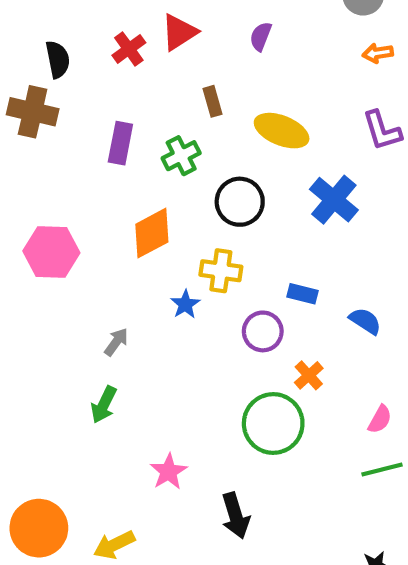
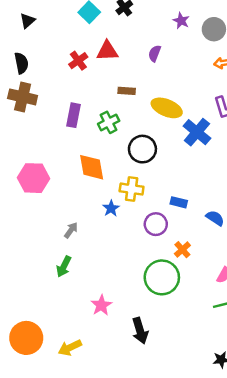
red triangle: (179, 32) -> (107, 51), turned 30
black semicircle: (58, 59) -> (21, 63), moved
brown rectangle: (213, 101) -> (127, 91), turned -70
blue cross: (334, 200) -> (197, 132), moved
orange diamond: (152, 233) -> (92, 167), turned -72

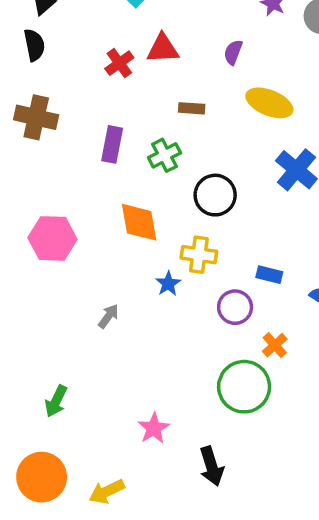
black semicircle: (21, 63) -> (34, 45), moved
yellow ellipse: (167, 108) -> (269, 103), moved
green arrow: (64, 267) -> (56, 401), moved

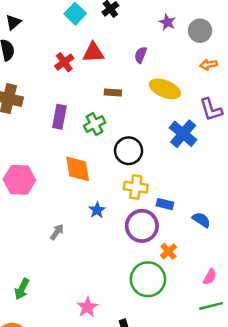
yellow cross: (199, 255) -> (136, 187), moved
purple circle: (235, 307) -> (142, 226), size x1.4

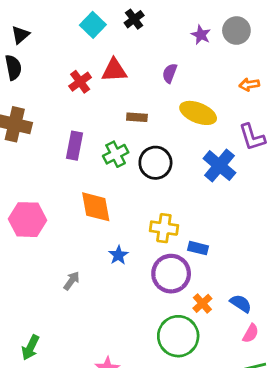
gray circle: (200, 31) -> (236, 31), moved
black circle: (129, 151) -> (155, 163), moved
blue semicircle: (201, 220) -> (241, 303), moved

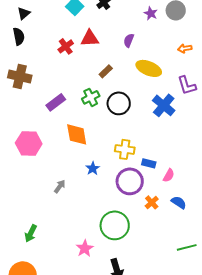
brown rectangle: (137, 117) -> (106, 71), turned -48
purple rectangle: (74, 146) -> (56, 102), moved, turned 42
pink semicircle: (251, 333) -> (169, 175), moved
green circle: (178, 336) -> (115, 225), moved

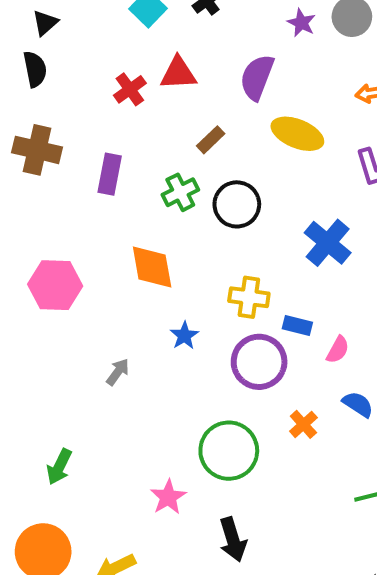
purple semicircle: (129, 40) -> (257, 77), size x1.6
purple rectangle: (56, 102) -> (110, 174), moved, turned -42
blue cross: (164, 105) -> (328, 243), moved
orange cross: (152, 202) -> (303, 424), moved

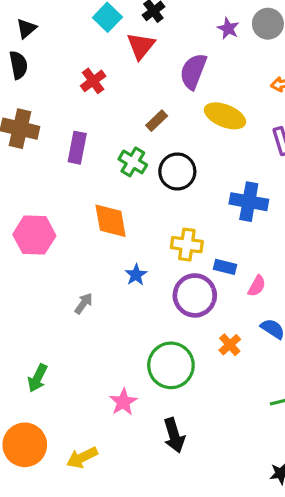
red triangle: (178, 73) -> (141, 46), moved, turned -48
green cross: (180, 192) -> (133, 162), turned -32
blue cross: (328, 243) -> (249, 202), turned -30

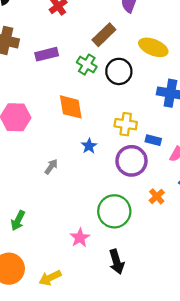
yellow ellipse: (225, 116) -> (153, 47), moved
brown rectangle: (157, 121) -> (104, 35), size x1.5
purple rectangle: (77, 148) -> (47, 54), turned 65

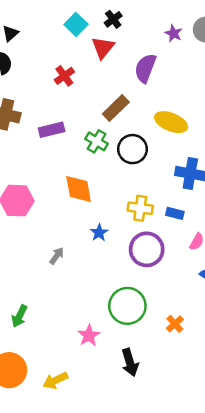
blue rectangle: (153, 140) -> (175, 213), moved
orange cross: (157, 196) -> (175, 324), moved

